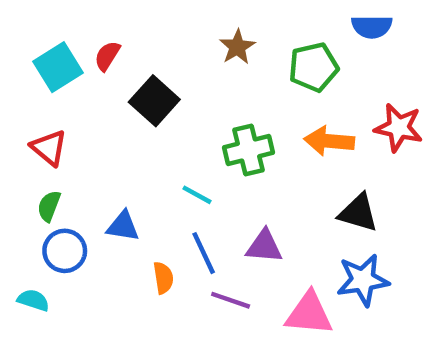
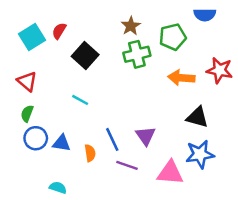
green cross: (249, 150) -> (137, 54), moved
cyan line: (197, 195) -> (80, 100), moved
blue triangle: (123, 226) -> (62, 143), moved
purple triangle: (264, 246) -> (146, 136), turned 50
cyan semicircle: (33, 300) -> (58, 188), moved

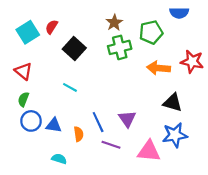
cyan semicircle: (58, 188) -> (59, 159), moved

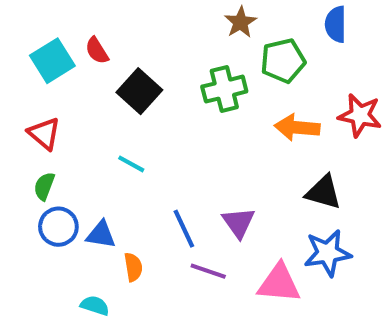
blue semicircle: (179, 13) -> (336, 24), turned 90
brown star: (114, 23) -> (241, 22), moved
red semicircle: (52, 27) -> (97, 51), turned -64
orange semicircle: (79, 134) -> (133, 267), moved
cyan semicircle: (59, 159) -> (95, 306), moved

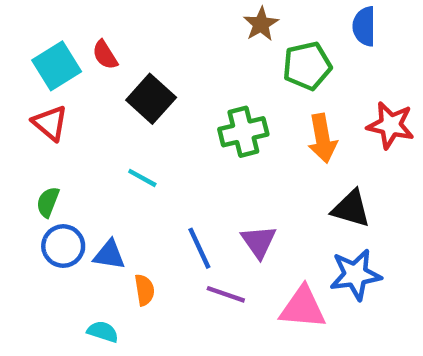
green cross: (224, 89) -> (243, 132), moved
orange arrow: (297, 127) -> (322, 138), turned -105
red triangle: (44, 134) -> (50, 123), moved

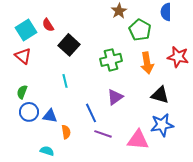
green pentagon: (307, 66) -> (140, 30), turned -30
cyan line: (142, 178) -> (65, 81), turned 48
purple triangle: (259, 242) -> (115, 97), moved, turned 30

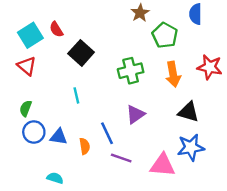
orange semicircle: (66, 132) -> (85, 146), moved

